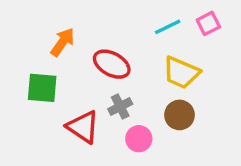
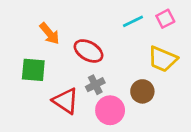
orange arrow: (63, 42) -> (49, 33), turned 105
yellow trapezoid: (181, 73) -> (163, 59), moved
pink circle: (139, 139) -> (110, 110), size x1.4

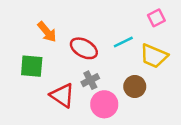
cyan line: (133, 21) -> (123, 42), moved

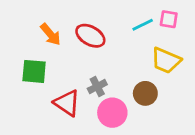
pink square: (156, 18) -> (169, 19), turned 36
cyan line: (123, 42) -> (143, 25), moved
red ellipse: (84, 48) -> (90, 36), moved

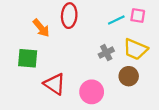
red ellipse: (90, 36) -> (69, 16), moved, turned 65
gray cross: (97, 87) -> (106, 53), moved
brown circle: (145, 93) -> (129, 76), moved

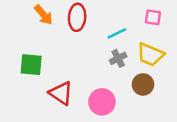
cyan line: (116, 20) -> (117, 33), moved
orange arrow: (41, 28) -> (44, 15), moved

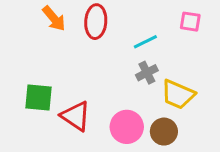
yellow trapezoid: (150, 55) -> (178, 94), moved
green square: (31, 65) -> (38, 97), moved
brown circle: (143, 84) -> (164, 132), moved

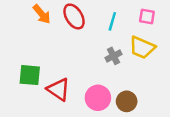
red ellipse: (96, 22) -> (74, 16), turned -35
cyan line: (145, 42) -> (112, 21), moved, turned -48
yellow trapezoid: (178, 94) -> (142, 48), moved

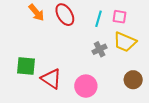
pink square: (147, 16) -> (119, 17), moved
brown circle: (127, 101) -> (133, 80), moved

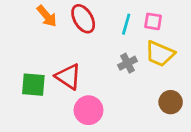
red triangle: (51, 79) -> (68, 77), moved
pink circle: (86, 86) -> (89, 110), moved

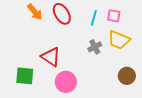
green square: (33, 85) -> (25, 76), moved

